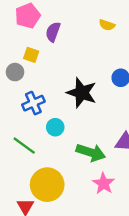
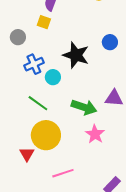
yellow square: (31, 55) -> (44, 22), moved
cyan circle: (55, 127) -> (53, 77), moved
green line: (24, 146) -> (38, 103), moved

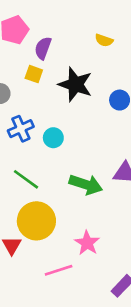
black star: (76, 55) -> (75, 84), moved
cyan circle: (53, 77) -> (53, 138), moved
pink star: (95, 134) -> (87, 243), moved

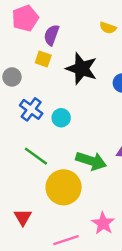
blue cross: (21, 129) -> (31, 109), turned -30
yellow circle: (36, 221) -> (64, 187), moved
pink star: (87, 243) -> (103, 223), moved

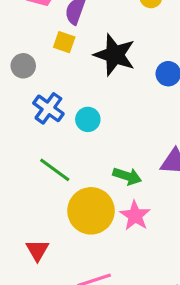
green arrow: (91, 161) -> (127, 176), size x0.7
pink star: (103, 223) -> (135, 216), moved

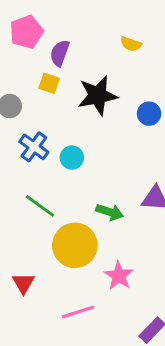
black star: (115, 55) -> (98, 95), turned -30
pink star: (135, 216) -> (119, 276), moved

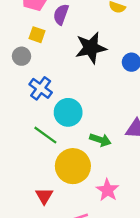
yellow square: (49, 83) -> (37, 35), moved
cyan circle: (72, 158) -> (68, 112), moved, size x1.5
red triangle: (23, 283) -> (44, 196), moved

